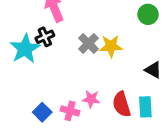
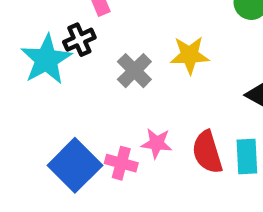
gray cross: (88, 43) -> (134, 71), moved
blue square: (42, 112) -> (75, 165), size x1.6

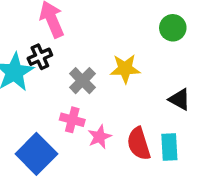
pink star: (157, 143) -> (100, 137), turned -30
pink cross: (121, 163) -> (72, 120), moved

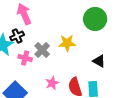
green circle: (173, 28) -> (95, 19), size x1.5
pink cross: (72, 120) -> (25, 58), moved

